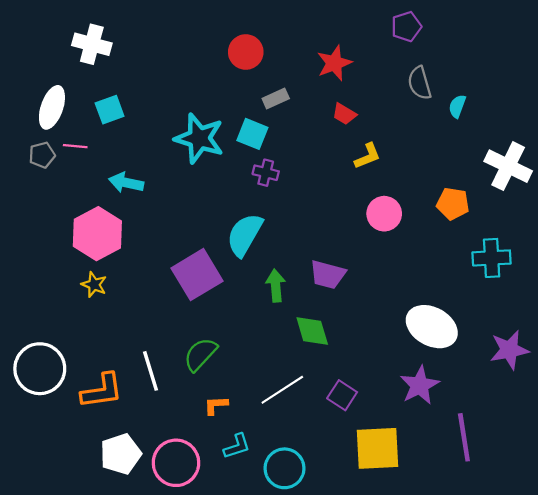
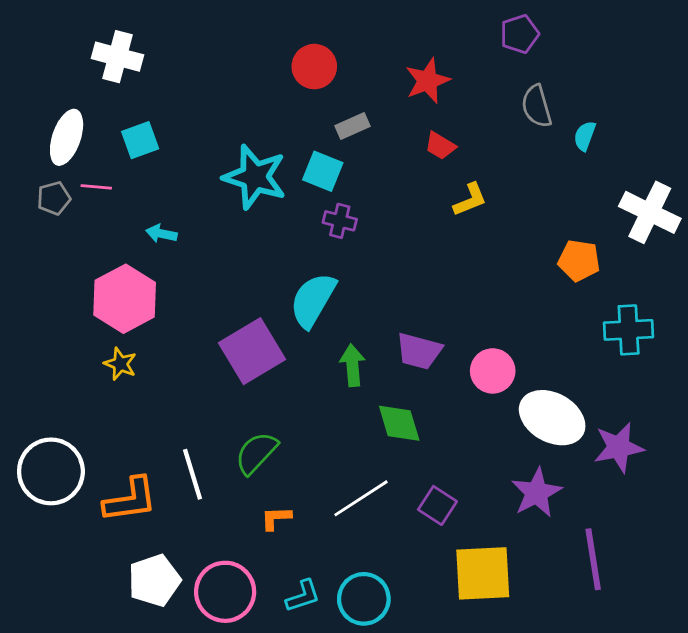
cyan arrow: (126, 183) -> (161, 234), size x0.7
pink circle: (384, 214) -> (493, 371), moved
purple star: (509, 350) -> (619, 447), moved
cyan L-shape: (237, 446) -> (303, 596), moved

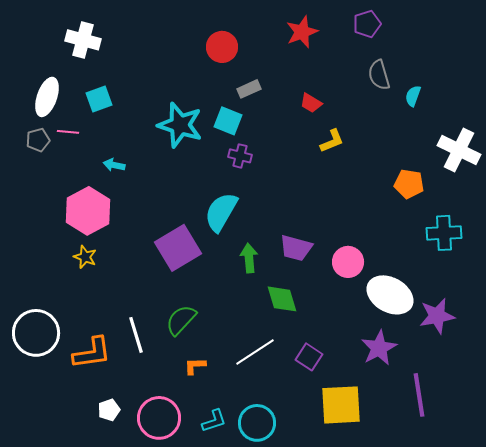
red star: (428, 81) -> (302, 32), moved
white pentagon: (154, 580) -> (109, 410), size x0.6

